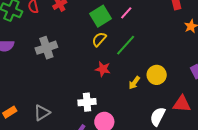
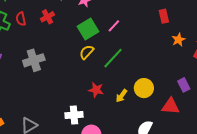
red star: (103, 69) -> (96, 90), moved
red triangle: (182, 104) -> (170, 106), moved

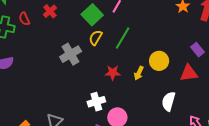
gray cross: (34, 60) -> (71, 54), moved

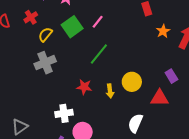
yellow semicircle: (96, 38) -> (45, 35), moved
yellow arrow: (139, 73) -> (110, 91), turned -40

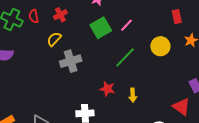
yellow semicircle: (45, 35) -> (54, 39), moved
yellow circle: (132, 82) -> (160, 46), moved
red triangle: (160, 98) -> (181, 107), turned 30

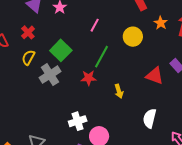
green square: (101, 28) -> (61, 50), moved
red star: (107, 89) -> (89, 78), moved
red triangle: (181, 107) -> (155, 76), moved

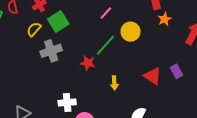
orange star: (161, 23) -> (165, 19), moved
yellow circle: (133, 37) -> (131, 32), moved
green square: (61, 50) -> (58, 22), moved

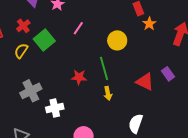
pink line: (106, 13) -> (78, 28), moved
green line: (105, 45) -> (104, 68), moved, turned -50
gray cross: (51, 51) -> (31, 91), moved
white cross: (67, 103) -> (55, 108), moved

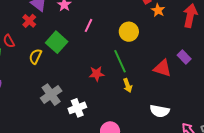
red cross: (23, 26) -> (29, 21), moved
white semicircle: (136, 124) -> (160, 111), turned -90

